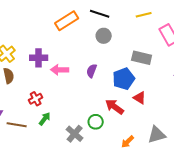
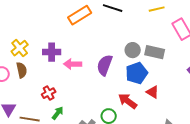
gray circle: (104, 36) -> (133, 50), moved
purple semicircle: (92, 71) -> (105, 65), size x1.5

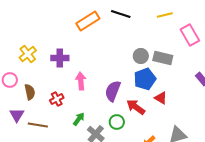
pink arrow: (73, 64) -> (81, 81), moved, turned 84
purple semicircle: (105, 65) -> (113, 91), moved
brown semicircle: (22, 70) -> (30, 92), moved
green arrow: (58, 113) -> (79, 119), moved

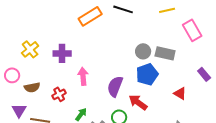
brown semicircle: (30, 92) -> (32, 87), turned 91
red triangle: (161, 98) -> (180, 93), moved

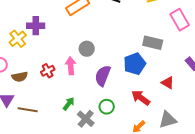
gray circle: (143, 51) -> (87, 49), moved
purple cross: (62, 53) -> (36, 26), moved
red cross: (59, 94) -> (48, 71), moved
red arrow: (138, 102) -> (141, 98), moved

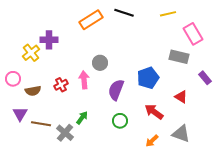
gray rectangle: (153, 43) -> (179, 57), moved
gray cross: (86, 119) -> (65, 133), moved
gray triangle: (168, 120) -> (181, 134), turned 36

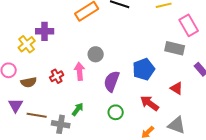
gray cross: (65, 133) -> (61, 124), turned -30

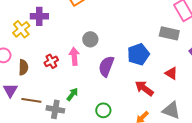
brown semicircle: (29, 82) -> (23, 67), turned -77
green circle: (116, 112) -> (103, 110), moved

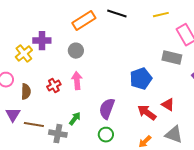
gray circle: (90, 39) -> (76, 51), moved
purple semicircle: (106, 66) -> (107, 109), moved
red triangle: (171, 73) -> (168, 105), moved

